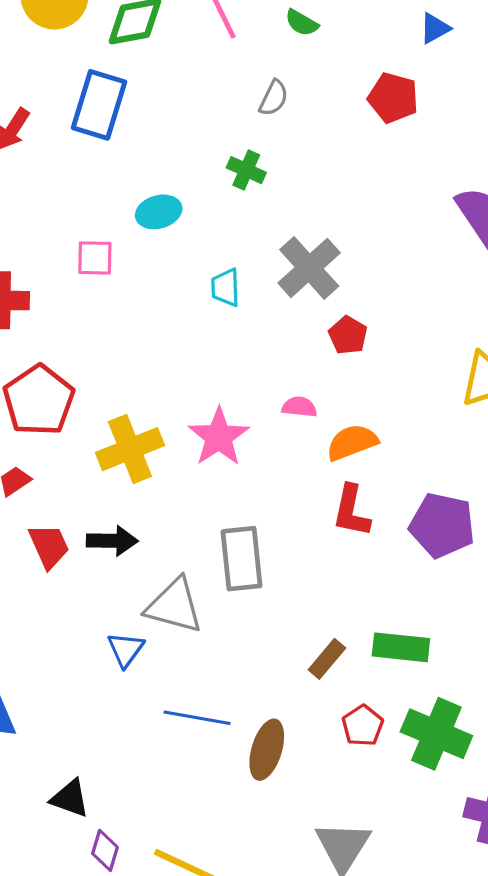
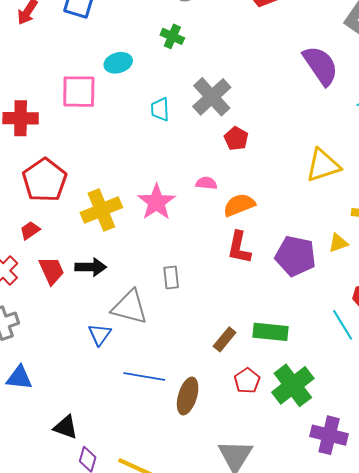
pink square: (95, 258) -> (79, 92), size x1.5
gray rectangle: (242, 559) -> (171, 278), size x0.6
green cross: (436, 734) -> (293, 385), turned 30

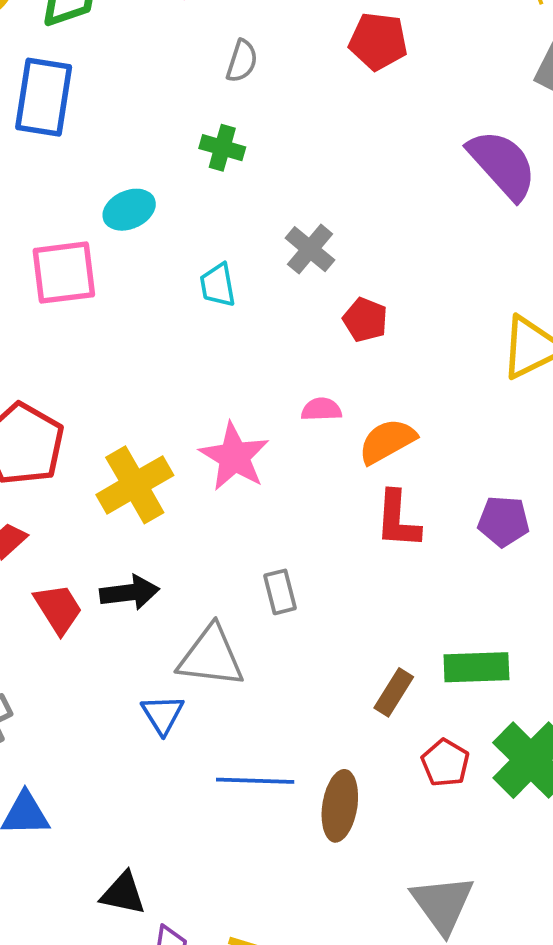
gray cross: (212, 97) -> (310, 249), size x0.7
purple pentagon: (295, 256) -> (504, 521), size x0.7

